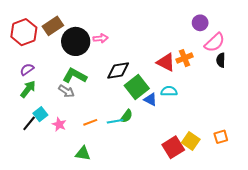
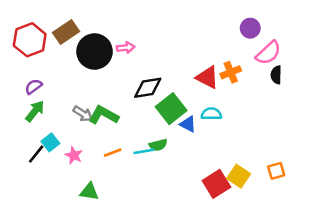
green L-shape: (75, 76) -> (104, 115), moved
green semicircle: (126, 116) -> (158, 145), turned 40
green triangle: (83, 153) -> (89, 192), moved

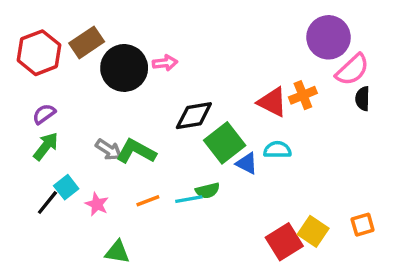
purple circle: (250, 28) -> (328, 37), size x1.6

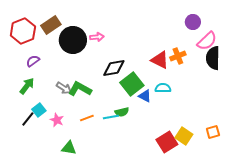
purple circle: (328, 37) -> (193, 22), size x0.6
black semicircle: (363, 99) -> (213, 58), size x1.6
purple semicircle: (44, 114) -> (33, 61), moved

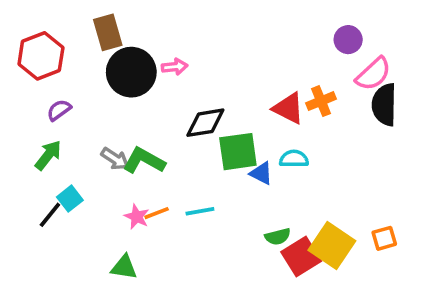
brown rectangle: (51, 25) -> (108, 32), moved, turned -72
green square: (132, 84) -> (238, 152), turned 30
green semicircle: (122, 112) -> (278, 237), moved
pink star: (57, 120) -> (137, 217), moved
yellow square: (184, 136) -> (332, 246), size x1.4

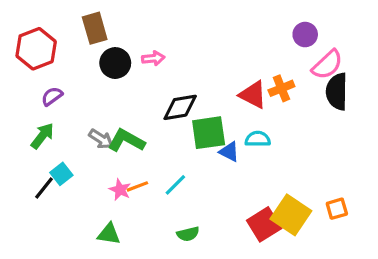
black circle: (131, 72) -> (115, 63), size x0.7
cyan line: (200, 211) -> (175, 185), turned -35
green semicircle: (278, 237) -> (188, 234), moved

